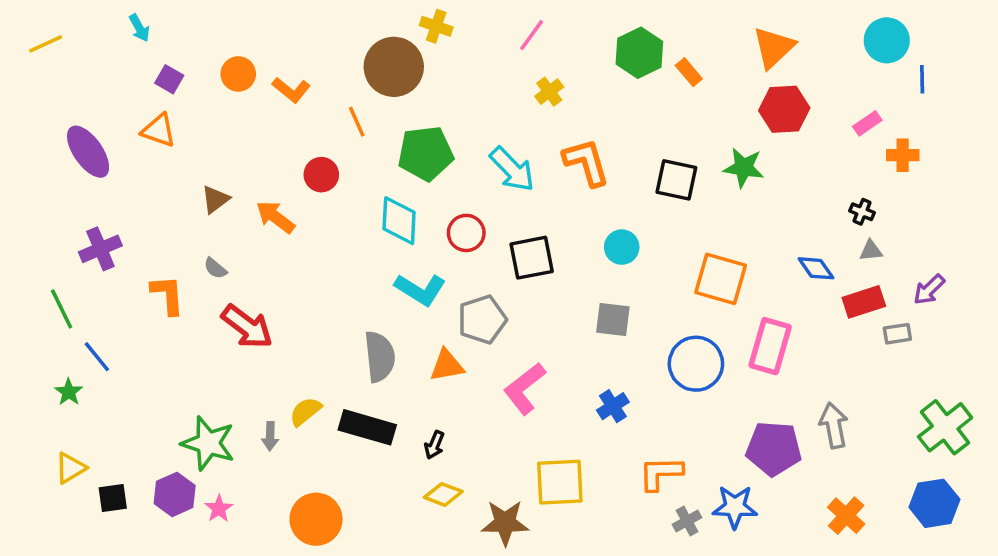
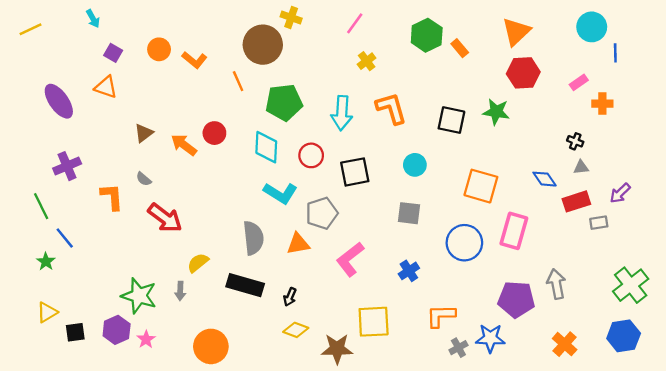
cyan arrow: (512, 169) -> (342, 113), turned 48
red circle: (321, 175) -> (214, 133), moved
yellow semicircle: (305, 411) -> (198, 263), moved

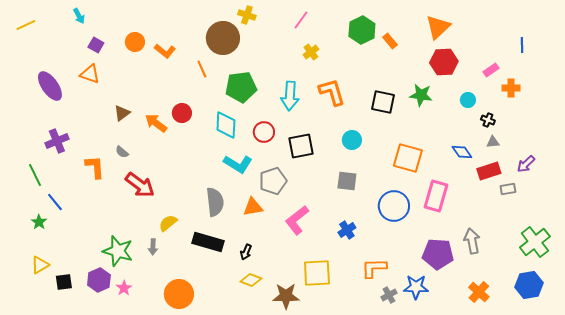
cyan circle: (592, 27) -> (468, 100), moved, size x0.6

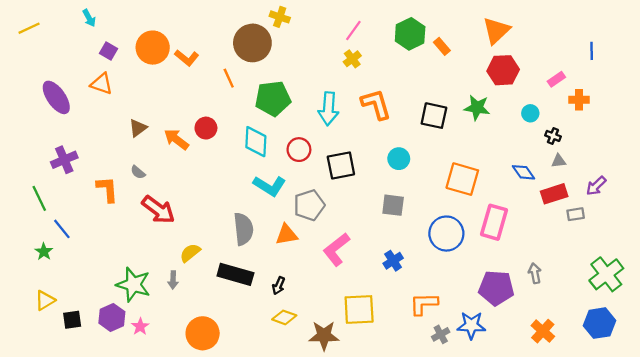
pink line: (301, 20) -> (353, 30), moved
orange circle: (135, 42) -> (153, 48), size x1.5
gray arrow: (472, 241) -> (535, 273), size x0.7

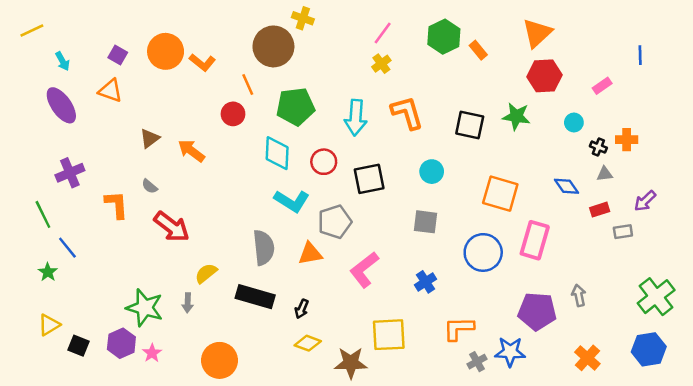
cyan arrow: (89, 18) -> (63, 61), moved
orange cross: (579, 100) -> (627, 140), moved
red circle: (206, 128) -> (233, 114), moved
red rectangle: (554, 194) -> (600, 210), size x0.7
black square: (72, 320) -> (78, 346), turned 30

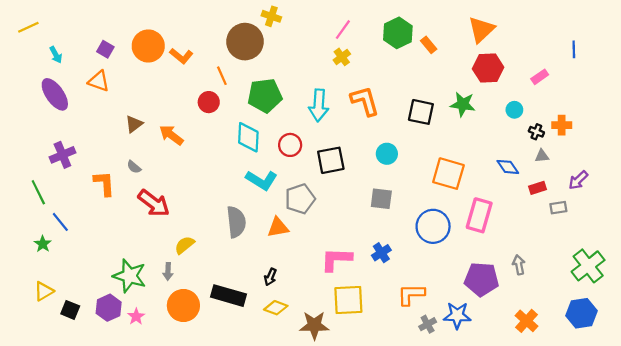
pink L-shape: (364, 270) -> (336, 259), moved, turned 40
black rectangle: (255, 297) -> (229, 296), moved
orange circle: (220, 360) -> (183, 306), moved

